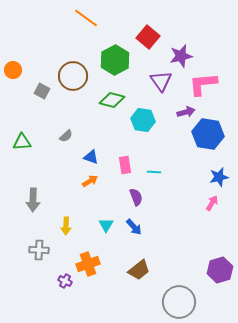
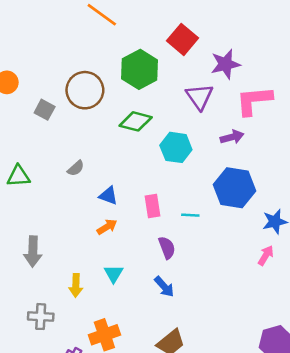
blue hexagon: (208, 134) -> (235, 188), moved
cyan triangle: (106, 225) -> (114, 274), moved

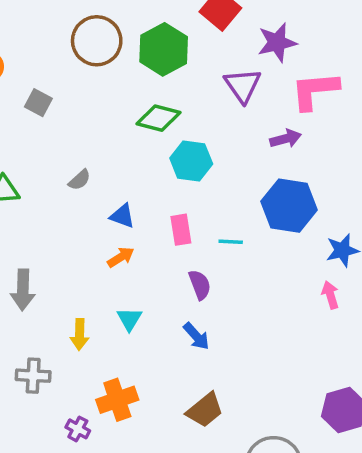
brown circle: (85, 90) -> (97, 41), moved
cyan hexagon: (176, 147) -> (191, 161), moved
pink arrow: (266, 255) -> (330, 295), turned -48

